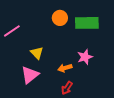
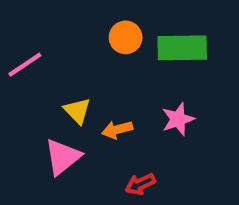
orange arrow: (65, 68) -> (117, 130), moved
red arrow: (67, 88) -> (140, 184), turned 32

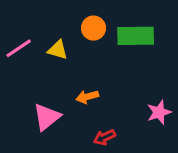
yellow triangle: (77, 111) -> (58, 50), moved, turned -30
pink star: (178, 119) -> (159, 112), moved

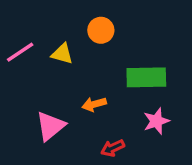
green rectangle: (136, 36) -> (146, 77), moved
pink star: (159, 112) -> (156, 121), moved

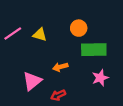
orange circle: (101, 30) -> (79, 28), moved
red arrow: (113, 148) -> (58, 95), moved

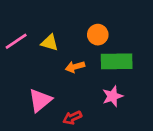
orange arrow: (60, 67) -> (75, 67), moved
pink star: (100, 78) -> (113, 96), moved

